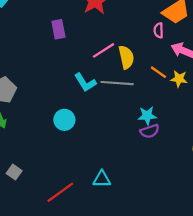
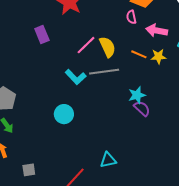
purple semicircle: (150, 131) -> (142, 108), turned -108
gray square: (14, 172) -> (29, 170), turned -32

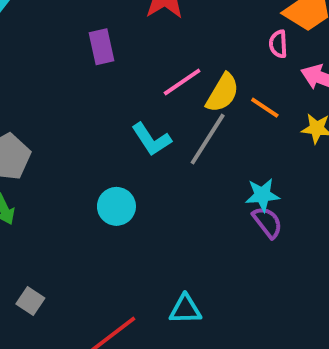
yellow semicircle: (107, 47) -> (222, 93), turned 45
orange line: (139, 54) -> (265, 108), moved
gray line: (104, 72) -> (208, 139), turned -60
gray square: (29, 170) -> (30, 301), turned 32

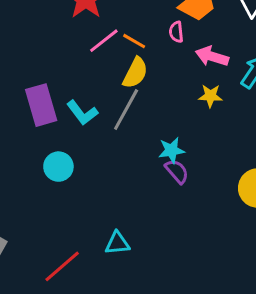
purple rectangle: (101, 47) -> (41, 105), moved, size x1.5
pink line: (182, 82) -> (104, 41), moved
orange line: (265, 108) -> (134, 41), moved

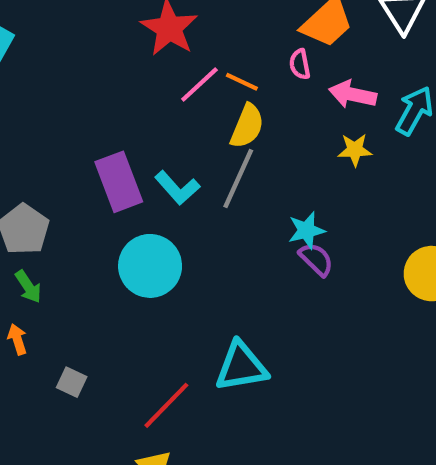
cyan circle: (58, 167) -> (150, 266), size x1.5
cyan triangle: (117, 243) -> (241, 367), size x1.5

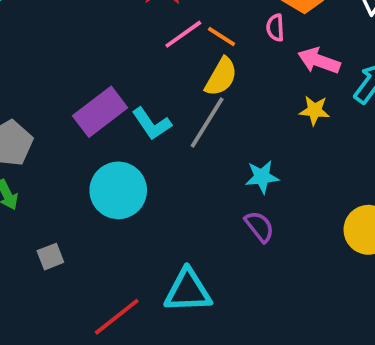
purple rectangle: (119, 182) -> (100, 112), turned 66
purple semicircle: (316, 259) -> (259, 227), moved
gray square: (72, 382) -> (50, 257), moved, turned 36

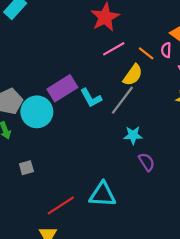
orange line: (222, 37) -> (146, 53), moved
cyan star: (262, 177) -> (133, 135), moved
cyan circle: (118, 190) -> (37, 112), moved

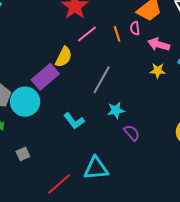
orange line: (146, 53) -> (117, 34), turned 42
yellow semicircle: (133, 75) -> (64, 57), moved
cyan L-shape: (91, 98) -> (74, 121), moved

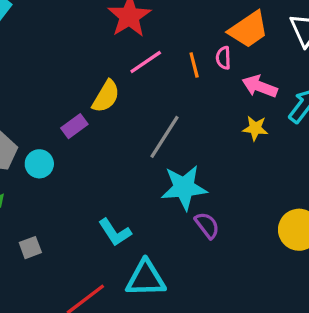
purple rectangle: (45, 77) -> (74, 126), size x0.6
cyan circle: (25, 102) -> (39, 164), size x0.6
cyan star: (116, 110) -> (184, 188), size x1.6
cyan L-shape: (74, 121) -> (115, 232), moved

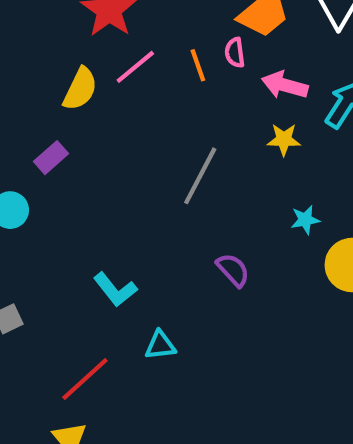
yellow semicircle: (106, 96) -> (80, 89), moved
gray line: (164, 137) -> (200, 176), moved
cyan star: (184, 188) -> (305, 220), moved, size x0.5
cyan triangle: (146, 278) -> (160, 345), size x0.6

